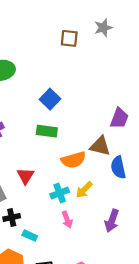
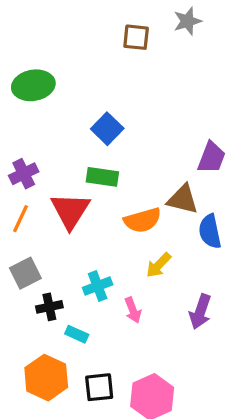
red triangle: (26, 176) -> (70, 211), moved, size x1.5
cyan cross: (60, 193) -> (98, 286), moved

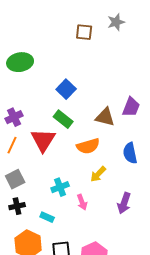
green rectangle: (102, 177) -> (63, 119), turned 30
brown triangle: (183, 199) -> (105, 117), moved
black cross: (49, 307) -> (17, 206), moved

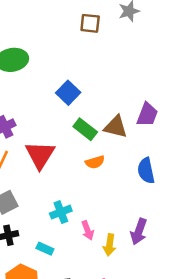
green rectangle: (63, 119) -> (85, 129), moved
orange semicircle: (88, 146) -> (95, 162), size x0.7
yellow arrow: (98, 174) -> (110, 245), moved, turned -36

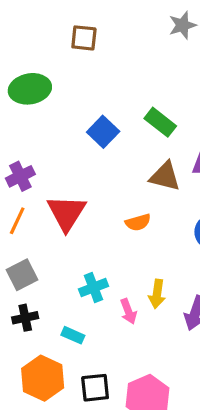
brown square: (90, 23) -> (84, 38), moved
green rectangle: (85, 129) -> (160, 122), moved
yellow arrow: (110, 245) -> (157, 294), moved

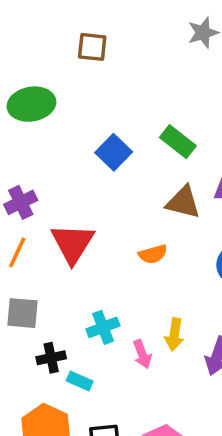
gray square: (22, 275) -> (23, 313), turned 32
black cross: (25, 318) -> (51, 358), moved

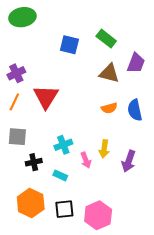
blue square: (114, 152) -> (69, 45), turned -30
orange semicircle: (153, 254) -> (109, 108), moved
cyan rectangle: (80, 381) -> (60, 175), moved

